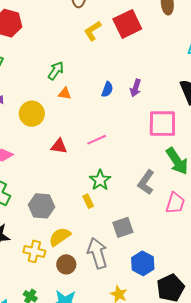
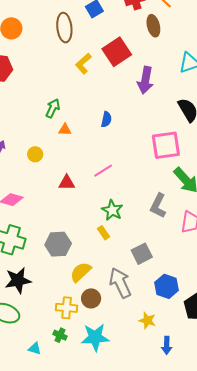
purple arrow: (136, 88) -> (145, 80), moved, size x1.5
yellow circle: (32, 114) -> (35, 154), size x0.6
yellow cross: (34, 251) -> (67, 308), moved

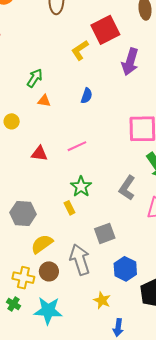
yellow L-shape: (83, 64) -> (80, 50), moved

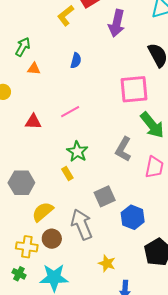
blue hexagon: (125, 269) -> (133, 217), moved

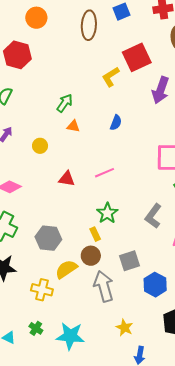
brown circle: (52, 239) -> (91, 256), moved
yellow cross: (27, 247) -> (42, 290), moved

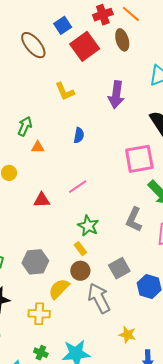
brown ellipse: (89, 25) -> (33, 45), turned -32
red square: (137, 57) -> (85, 46), moved
yellow L-shape: (111, 77) -> (65, 91), turned -70

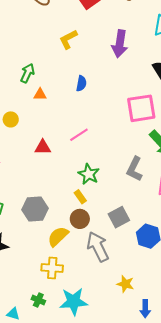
yellow L-shape: (65, 91) -> (68, 39), turned 85
yellow cross: (39, 314) -> (52, 268), moved

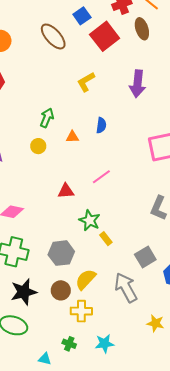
orange triangle: (40, 94) -> (72, 137), moved
yellow circle: (11, 119) -> (38, 146), moved
green star: (89, 174) -> (90, 220), moved
brown circle: (80, 219) -> (61, 290), moved
cyan star: (74, 302) -> (104, 344), size x0.7

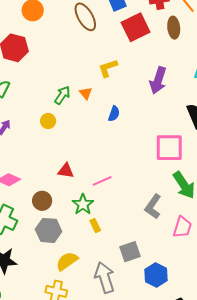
orange triangle: (72, 137) -> (86, 93), moved, turned 40
pink line: (101, 177) -> (102, 181), moved
brown circle: (61, 290) -> (42, 201), moved

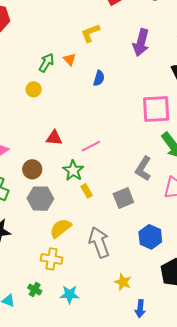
gray square: (130, 252) -> (123, 198), moved

